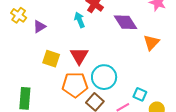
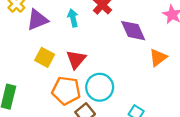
cyan arrow: (80, 20) -> (73, 18), moved
purple triangle: (39, 26) -> (37, 20), size x1.5

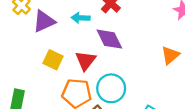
cyan arrow: (73, 18) -> (81, 18), turned -72
purple diamond: (133, 31) -> (109, 39), moved

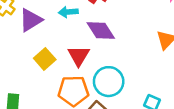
yellow square: (53, 60) -> (45, 59), turned 30

